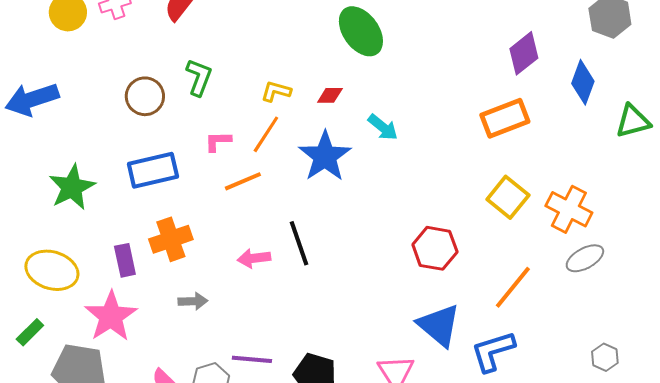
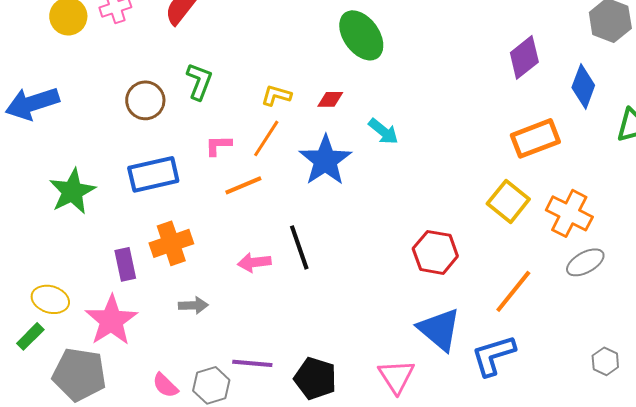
orange rectangle: (505, 118) -> (535, 138), moved
yellow ellipse: (52, 270) -> (50, 299), moved, size x0.7

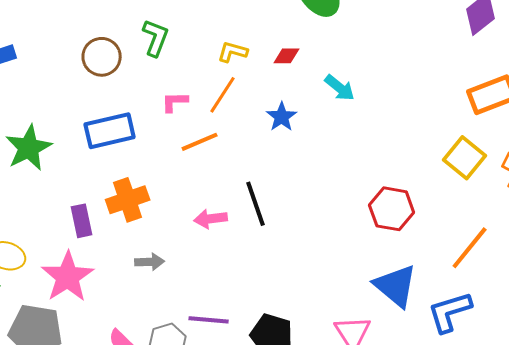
blue star: (325, 160) -> (282, 117), size x0.6

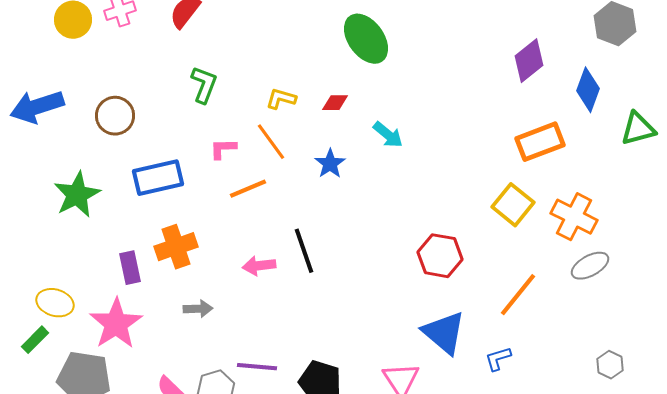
brown circle: (102, 57) -> (115, 116), moved
orange line: (223, 95) -> (271, 142), turned -69
blue L-shape: (450, 312) -> (498, 359), size x0.6

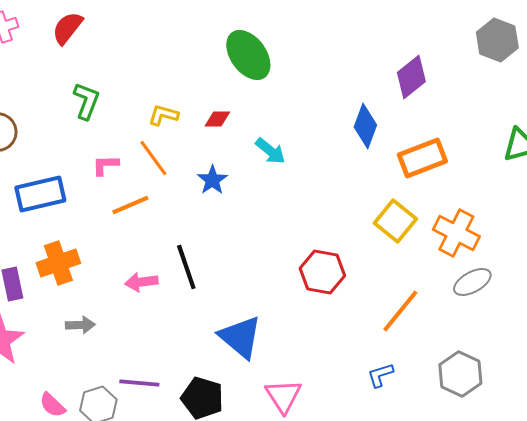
blue diamond: (588, 90) -> (365, 126), moved
blue triangle: (444, 333) -> (240, 337), moved
gray hexagon: (610, 365) -> (460, 374), moved, size x1.6

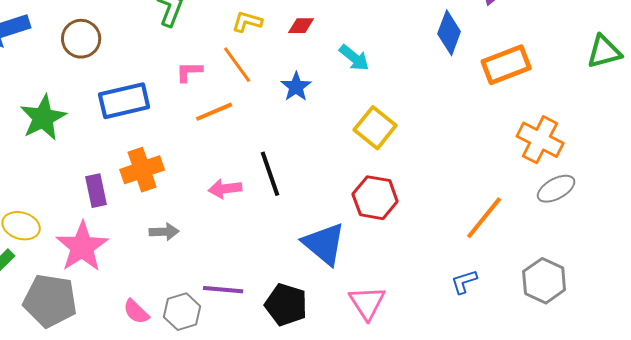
yellow square: (395, 221) -> (375, 128), moved
red hexagon: (322, 272) -> (375, 198), moved

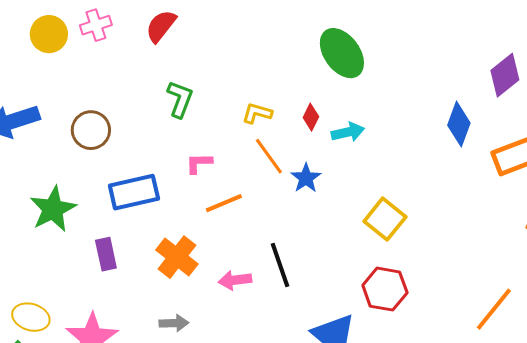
red diamond: (301, 26) -> (311, 117), turned -64
cyan arrow: (354, 58) -> (348, 132), moved, turned -52
orange line: (237, 65) -> (269, 156), moved
orange cross: (142, 170) -> (177, 257), moved, turned -33
purple rectangle: (96, 191) -> (106, 254), moved

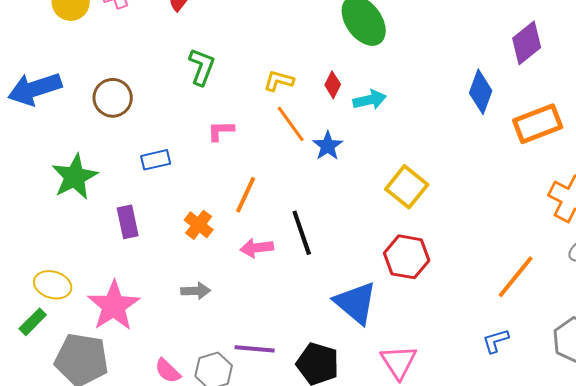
blue rectangle: (134, 192) -> (156, 160), size x0.6
orange line: (224, 203) -> (246, 195), moved, turned -42
orange cross: (177, 257) -> (199, 225), size x0.7

